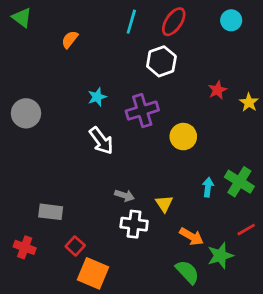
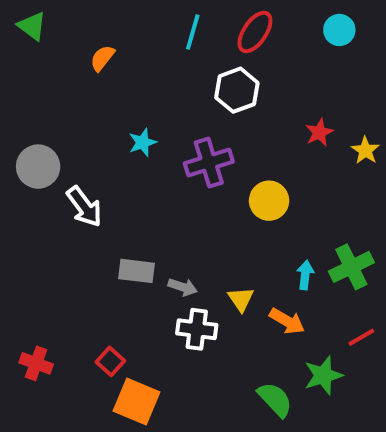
white arrow: (101, 141) -> (84, 207), moved
green cross: (239, 182) -> (351, 267), turned 32
gray rectangle: (51, 212) -> (136, 271), moved
orange arrow: (191, 236) -> (287, 321), moved

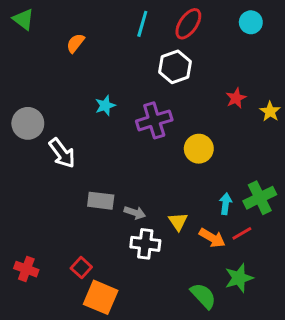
red line: (361, 337) -> (242, 233), moved

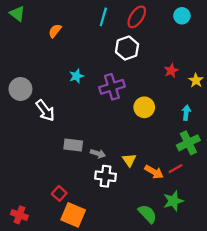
cyan arrow: (226, 204) -> (186, 113), moved
red cross: (26, 269) -> (19, 215), moved

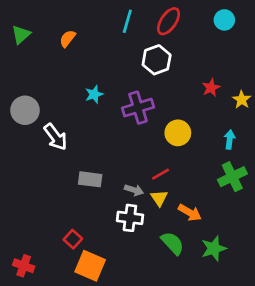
green triangle: (17, 14) -> (21, 35), moved, turned 42
gray arrow: (98, 154) -> (134, 190), moved
red line: (175, 169) -> (161, 174), moved
green semicircle: (147, 214) -> (172, 243), moved

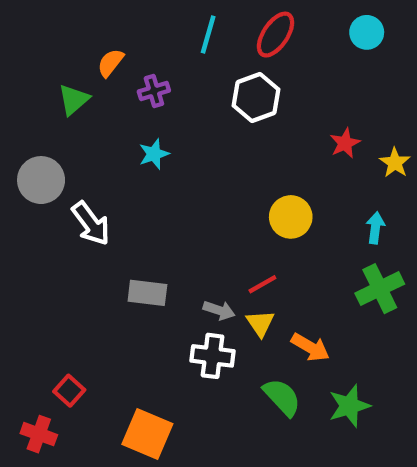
green triangle: (21, 35) -> (74, 100), moved
purple cross: (138, 108) -> (154, 91), moved, size x0.6
red square: (73, 239) -> (69, 391), moved

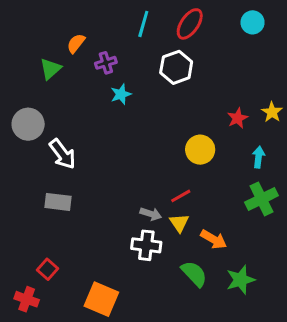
red star: (345, 143) -> (238, 118), moved
cyan star: (154, 154) -> (121, 94), moved
gray rectangle: (147, 293) -> (58, 202), moved

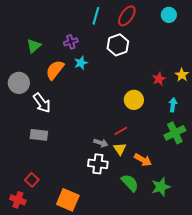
orange semicircle: (76, 43) -> (55, 70), moved, size x1.5

